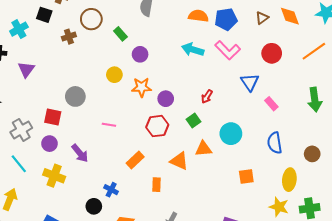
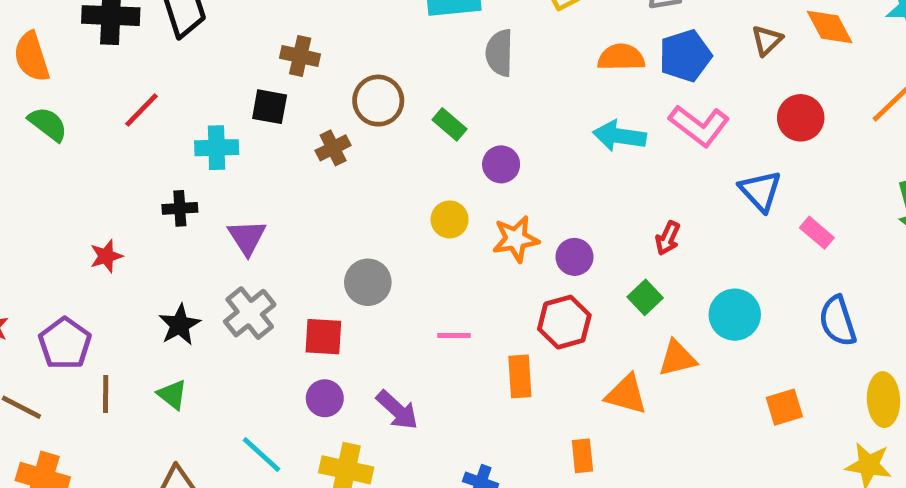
cyan cross: (19, 29) -> (217, 148), turned 36
gray cross: (21, 130) -> (250, 313), moved
orange rectangle: (135, 160) -> (520, 376), moved, turned -42

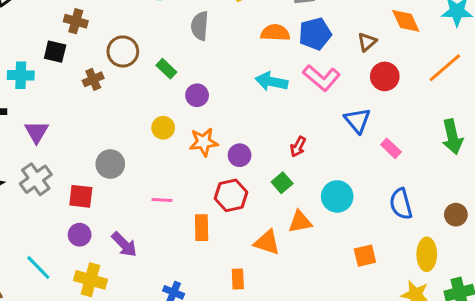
brown triangle: (767, 40) -> (367, 42), moved

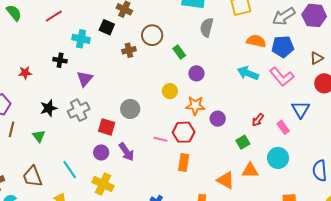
pink rectangle: (391, 148) -> (283, 127), moved
red hexagon: (231, 195) -> (184, 132), moved
purple arrow: (124, 244) -> (126, 152), moved

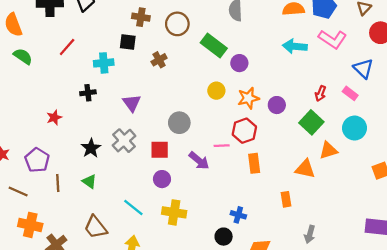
brown circle: (152, 35) -> (177, 24), moved
green rectangle: (179, 52) -> (214, 45), size x1.6
purple triangle: (85, 79) -> (132, 103), moved
green square: (243, 142) -> (311, 122), size x1.5
purple arrow: (126, 152) -> (199, 161), moved

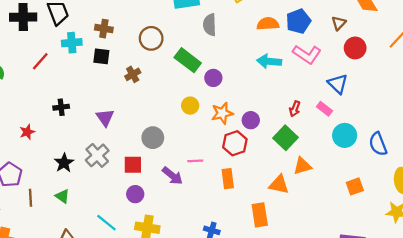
brown cross: (141, 17) -> (104, 29), moved
cyan cross: (104, 63) -> (72, 43), moved
cyan circle: (355, 128) -> (345, 135), moved
red hexagon: (244, 131) -> (235, 143), moved
orange rectangle: (286, 199) -> (260, 215), size x1.5

